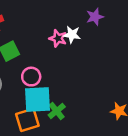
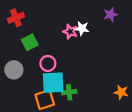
purple star: (95, 17) -> (111, 15), moved
green cross: (57, 111) -> (69, 92), turned 32

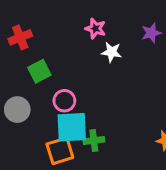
pink star: (70, 32) -> (95, 29), moved

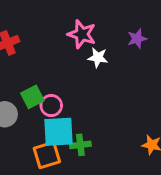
pink star: (95, 29) -> (82, 34), size x1.4
green square: (39, 71) -> (32, 97), moved

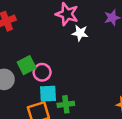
cyan square: (59, 132) -> (48, 94), size x0.7

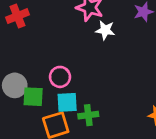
green square: (27, 65) -> (33, 97), moved, turned 30

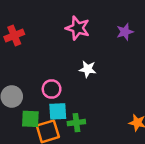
white star: (105, 30) -> (88, 69), moved
green square: (33, 97) -> (30, 119), moved

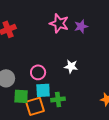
purple star: (125, 32) -> (81, 26), moved
white star: (88, 69) -> (71, 66), moved

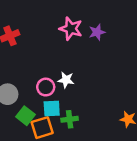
white star: (71, 66) -> (66, 80), moved
green square: (21, 96) -> (25, 116), turned 35

